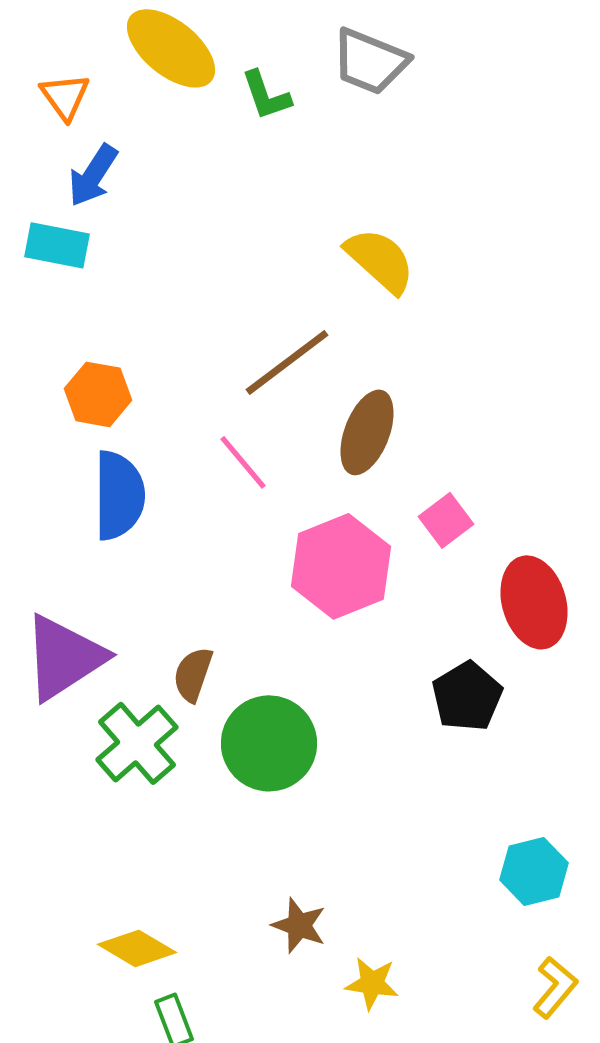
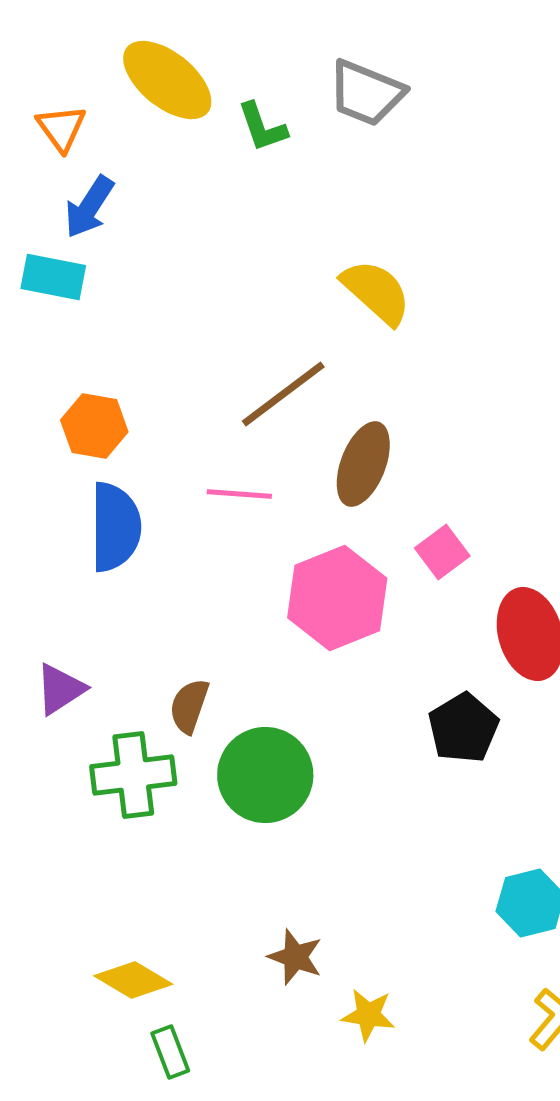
pink line: (243, 462) -> (239, 494), turned -46
purple triangle: (64, 657) -> (60, 689), size x0.6
green cross: (137, 743) -> (133, 775), turned 34

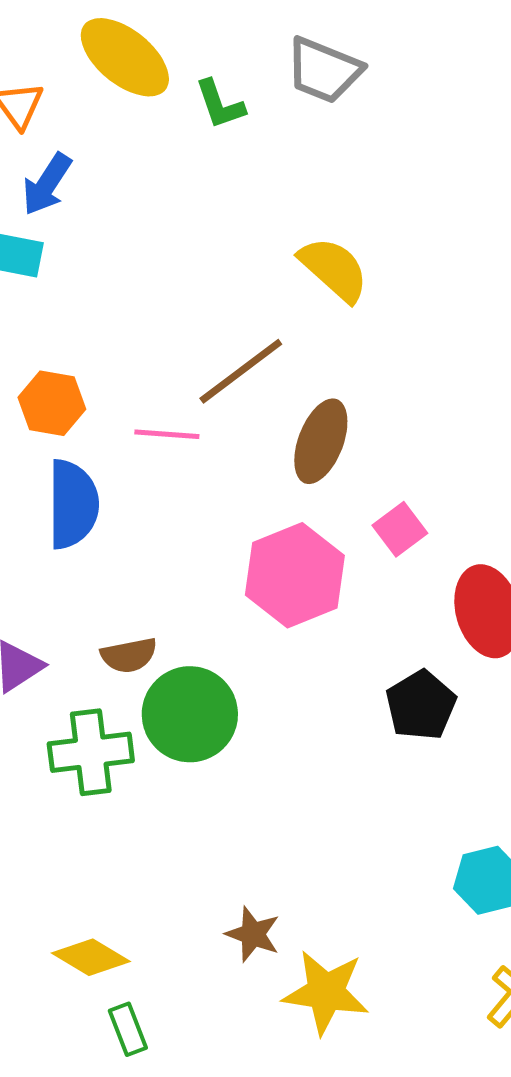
pink line: (239, 494) -> (167, 434), moved
brown semicircle: (189, 706) -> (129, 655), moved, turned -120
green circle: (265, 775) -> (190, 714), moved
yellow star: (368, 1015) -> (326, 992), size x1.6

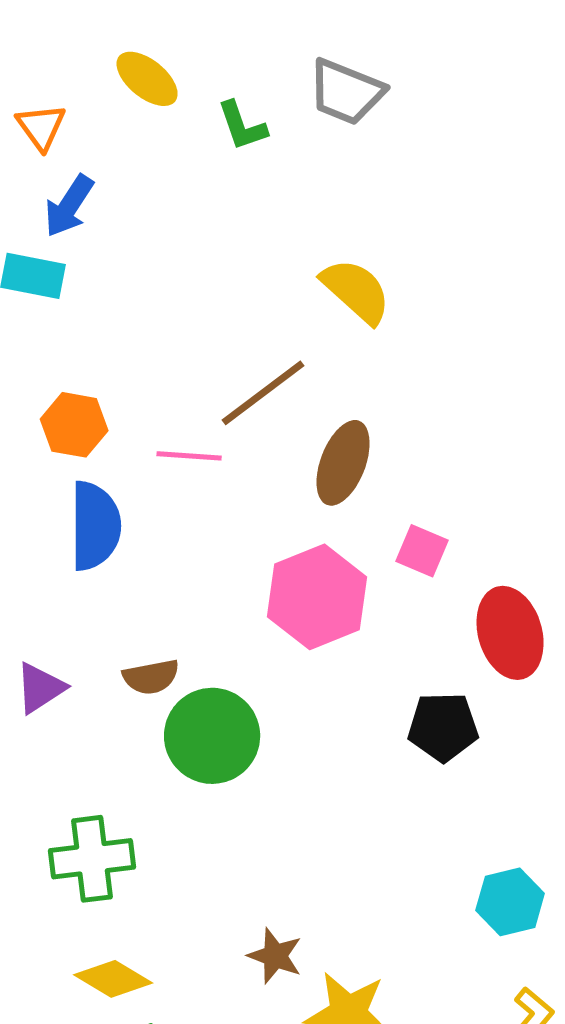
yellow ellipse: (125, 57) -> (147, 79), size x0.7
pink square: (400, 529) -> (422, 551), turned -30
black pentagon: (421, 705) -> (443, 727), turned 30
green cross: (91, 752) -> (92, 859), moved

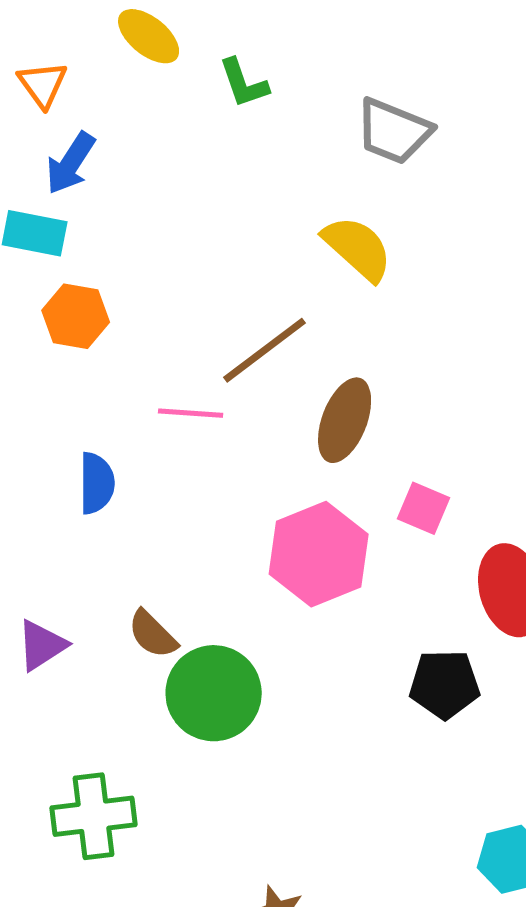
gray trapezoid: (346, 92) -> (394, 131), moved
orange hexagon: (74, 425) -> (76, 316), moved
blue semicircle: (95, 526) -> (97, 483), size x0.7
brown semicircle: (151, 677) -> (153, 634), turned 56

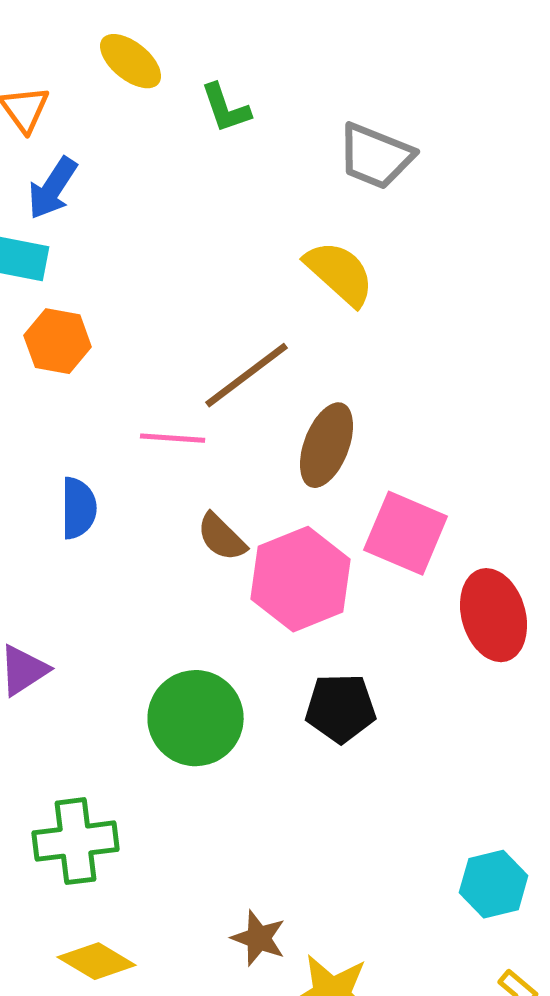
pink square: (424, 508) -> (406, 533), size x1.6
brown semicircle: (153, 634) -> (222, 537), moved
black pentagon: (445, 684) -> (341, 708), moved

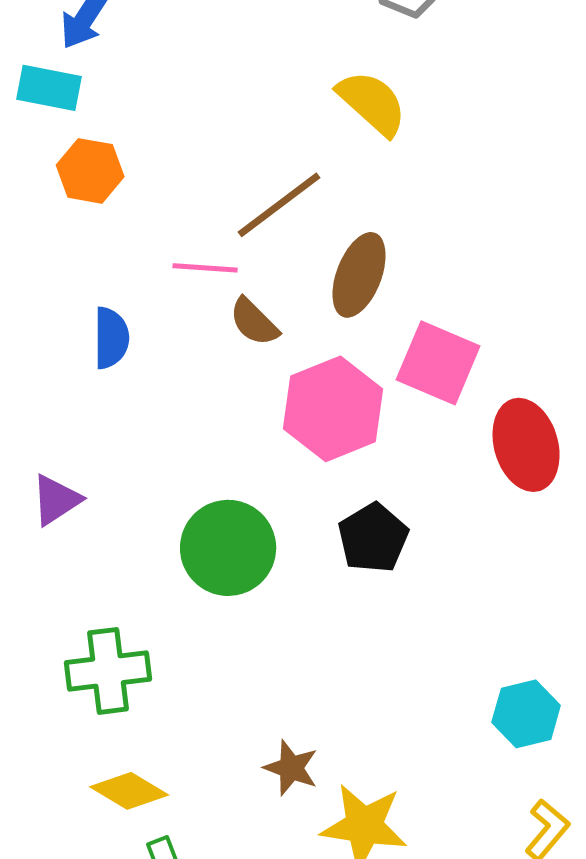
brown semicircle: (222, 537) -> (254, 322), moved
black pentagon: (341, 708) -> (373, 538), turned -30

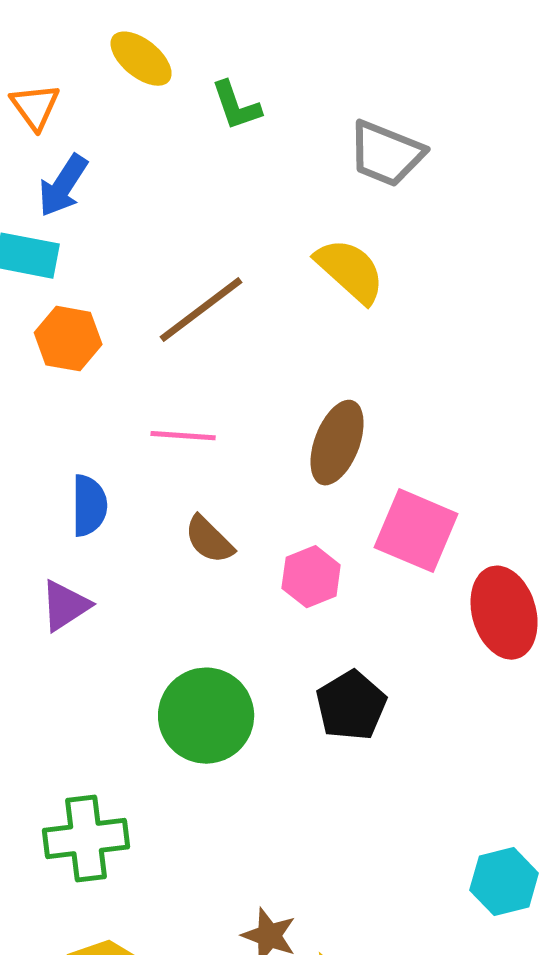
brown line: (279, 205) -> (201, 310), moved
brown semicircle: (254, 322) -> (209, 540), moved
pink hexagon: (333, 409) -> (311, 577), size x0.6
purple triangle: (56, 500) -> (65, 606), moved

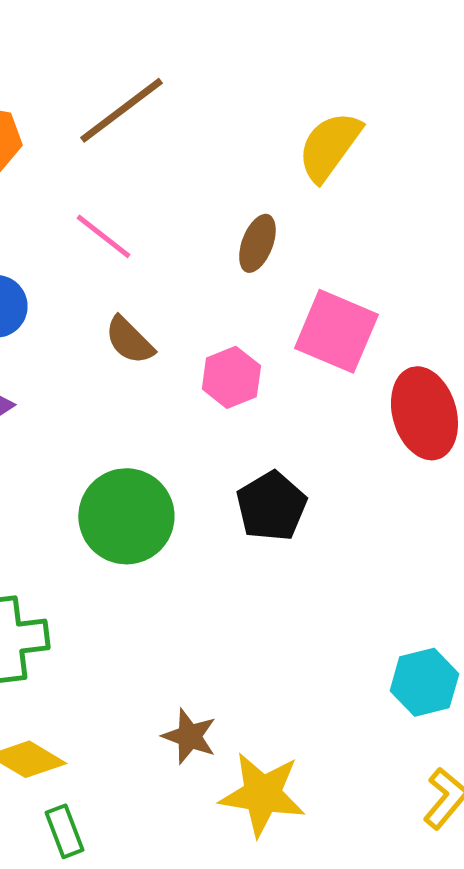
yellow semicircle: (350, 271) -> (329, 146), moved, turned -96
pink line: (183, 436) -> (103, 236), turned 34
brown ellipse: (337, 443) -> (257, 243), size x0.7

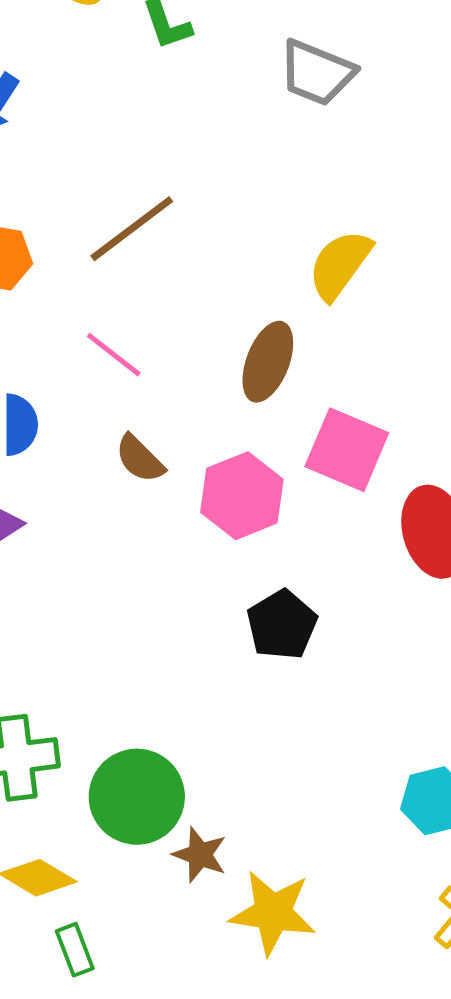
brown ellipse: (257, 243) -> (268, 362), size x1.4
pink hexagon: (231, 377) -> (242, 496), size x1.4
green circle: (126, 516) -> (137, 797), moved

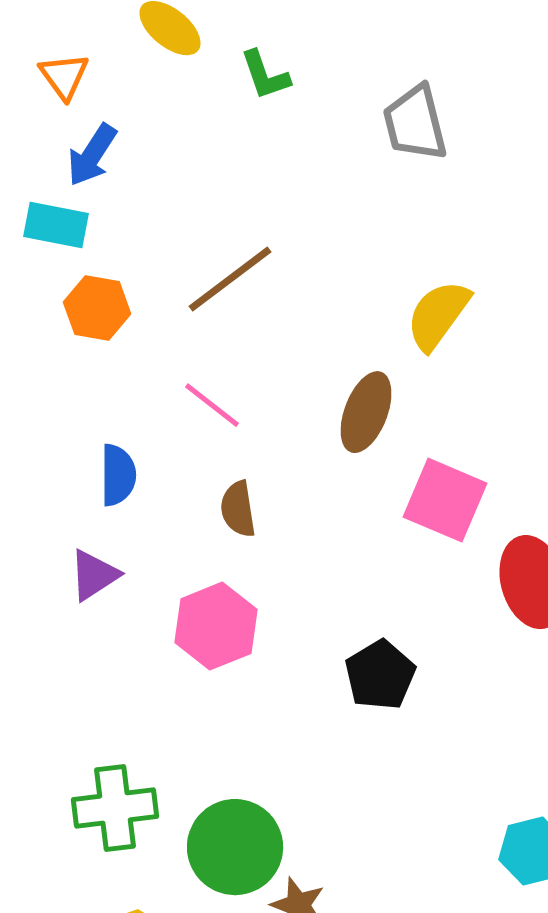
gray trapezoid: (317, 73) -> (415, 123), turned 54
brown semicircle: (140, 459) -> (238, 509), turned 36
pink hexagon: (242, 496) -> (216, 626), moved

